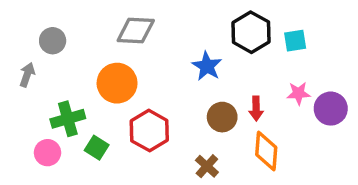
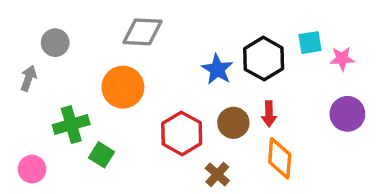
black hexagon: (251, 32) -> (264, 59), moved
pink star: (299, 93) -> (342, 59), moved
red hexagon: (149, 131) -> (182, 133), moved
pink circle: (47, 153) -> (32, 169), moved

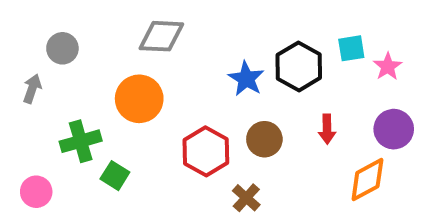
pink star: (342, 59) -> (388, 66), turned -30
red arrow: (269, 114) -> (327, 129), moved
orange diamond: (280, 158) -> (367, 180), moved, turned 57

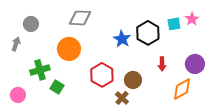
pink star: (388, 66) -> (192, 19), moved
brown circle: (264, 139) -> (133, 80), moved

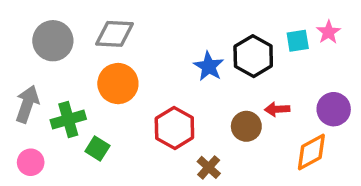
gray diamond: (80, 18) -> (115, 34), moved
gray circle: (31, 24) -> (53, 41), size x1.5
gray arrow: (16, 44) -> (27, 104), moved, size x1.5
red arrow: (162, 64) -> (277, 109), turned 88
brown circle: (133, 80) -> (246, 126), moved

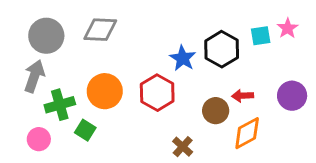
orange circle: (118, 84) -> (105, 91), moved
gray arrow: (27, 104) -> (34, 76), moved
red hexagon: (174, 128) -> (157, 93), moved
orange diamond: (311, 152) -> (247, 133), moved
pink circle: (31, 162) -> (39, 139), moved

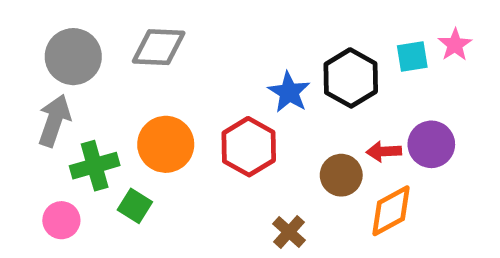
purple circle: (292, 96) -> (431, 144), moved

